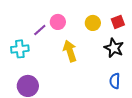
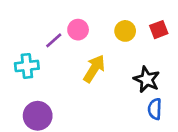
black star: (114, 48) -> (147, 79), moved
yellow arrow: (70, 51) -> (94, 69), turned 50

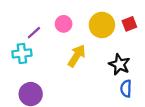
yellow circle: (125, 31) -> (102, 25), size x1.5
purple line: (54, 40) -> (34, 33), moved

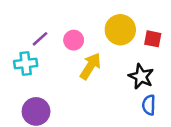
pink circle: (64, 24) -> (74, 40), moved
red square: (129, 24) -> (153, 39), moved, turned 32

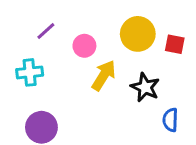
purple line: (40, 39) -> (46, 31), moved
black star: (141, 76) -> (145, 87), moved

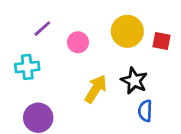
yellow arrow: (104, 75) -> (96, 89), moved
blue semicircle: (170, 120) -> (145, 111), moved

